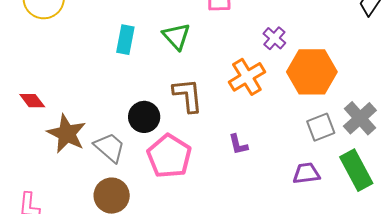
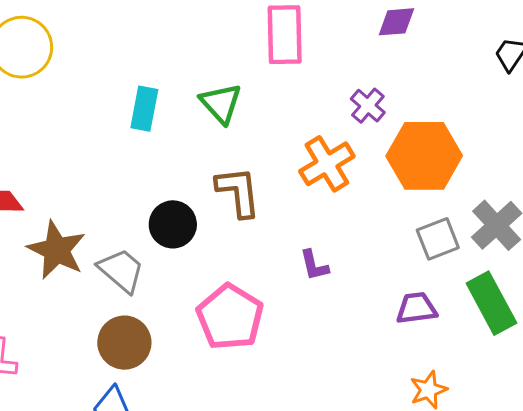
pink pentagon: (169, 156) -> (230, 317), moved

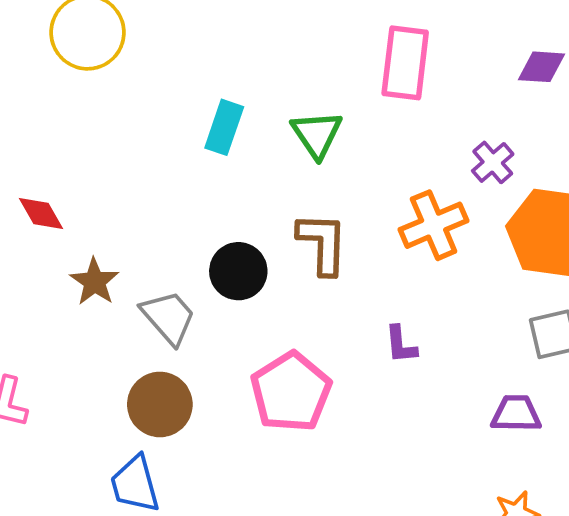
brown star: (57, 250) -> (95, 282), size x0.7

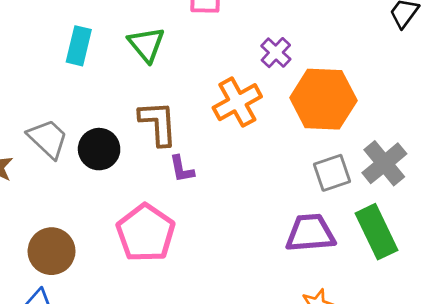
gray trapezoid: (168, 317) -> (48, 139), moved
purple L-shape: (401, 345) -> (182, 169), moved
purple trapezoid: (516, 414) -> (310, 233), size x1.4

